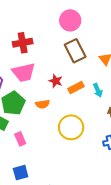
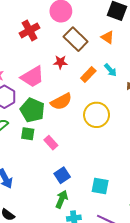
red cross: (23, 43) -> (30, 30), moved
red star: (56, 81) -> (60, 62), moved
orange semicircle: (43, 104) -> (61, 102), size x1.5

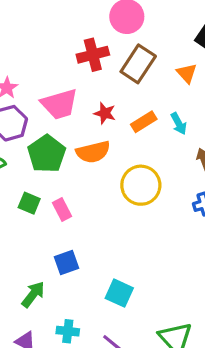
red cross: (30, 30) -> (93, 55), moved
brown rectangle: (76, 39) -> (138, 64), turned 65
red star: (60, 62) -> (105, 113), moved
green square: (28, 134) -> (29, 203), moved
green arrow: (62, 199) -> (33, 294), moved

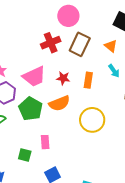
orange rectangle: (144, 122) -> (88, 80), turned -42
cyan arrow: (179, 124) -> (114, 71), moved
green square: (29, 203) -> (25, 155), moved
pink rectangle: (62, 209) -> (45, 142), turned 32

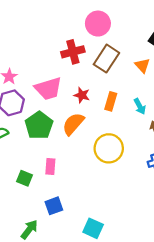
cyan arrow: (114, 71) -> (140, 106), moved
orange semicircle: (59, 103) -> (73, 124), turned 145

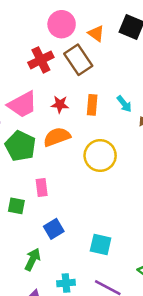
brown rectangle: (106, 59) -> (78, 60), turned -56
orange triangle: (142, 65) -> (96, 33), moved
orange semicircle: (73, 124) -> (57, 137), turned 40

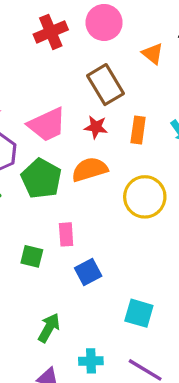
orange triangle: (96, 33) -> (153, 54), moved
red cross: (41, 60) -> (51, 32), moved
brown rectangle: (78, 60) -> (105, 85), moved
blue square: (54, 229) -> (88, 272), moved

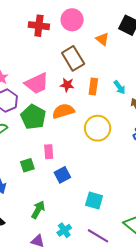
red cross: (51, 32) -> (39, 26), turned 30
green square: (32, 256) -> (27, 165), turned -32
cyan cross: (91, 361) -> (64, 230), turned -32

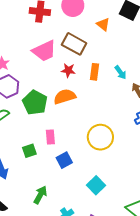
brown rectangle: (73, 58) -> (74, 44), turned -30
pink trapezoid: (37, 83) -> (44, 51), moved
yellow circle: (98, 128) -> (100, 137), moved
cyan square: (94, 200) -> (96, 185), turned 30

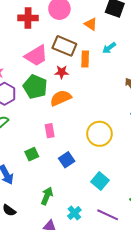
orange rectangle: (94, 72) -> (85, 59), moved
cyan arrow: (121, 72) -> (109, 48), moved, turned 96
green pentagon: (35, 102) -> (35, 87), moved
pink rectangle: (50, 137) -> (50, 131), moved

